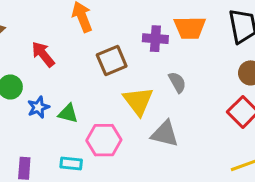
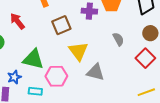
gray semicircle: (177, 82) -> (118, 39), moved
blue star: (38, 107) -> (14, 77), moved
green triangle: (68, 114) -> (33, 59), size x1.6

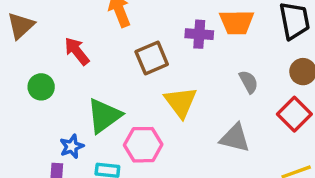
green triangle: (33, 59) -> (104, 116), turned -50
gray triangle: (95, 72) -> (235, 138), moved

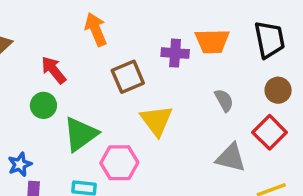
green circle: (41, 87) -> (43, 105), moved
gray triangle: (235, 138) -> (231, 158), moved
blue star: (72, 146) -> (20, 164), moved

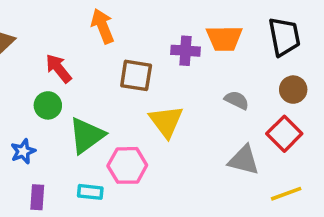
brown square: (128, 77) -> (136, 75), turned 32
gray semicircle: (224, 100) -> (237, 100), turned -35
blue star: (20, 164) -> (23, 151), moved

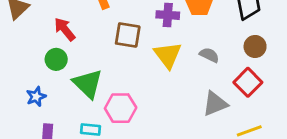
yellow triangle: (166, 121) -> (168, 55), moved
green triangle: (87, 135) -> (88, 84), turned -40
gray triangle: (244, 160) -> (215, 104), turned -36

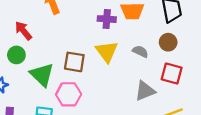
brown square: (128, 35) -> (74, 62), moved
brown circle: (255, 46) -> (168, 42), moved
red square: (248, 82) -> (172, 73), turned -30

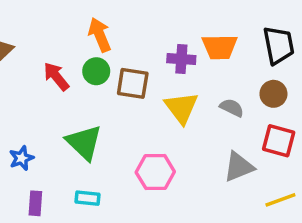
green circle: (16, 55) -> (96, 71), moved
brown square: (74, 62) -> (133, 83), moved
pink hexagon: (69, 94) -> (155, 172), moved

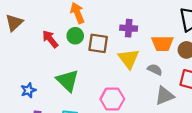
orange trapezoid: (220, 47) -> (162, 43), moved
gray semicircle: (232, 108) -> (155, 70), moved

